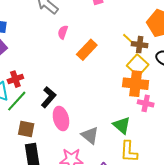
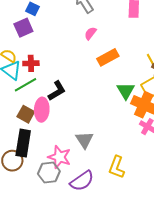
pink ellipse: (61, 118) -> (42, 110), moved
green triangle: (122, 125) -> (126, 91), moved

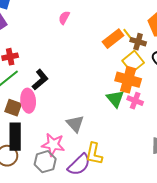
orange rectangle: (108, 57) -> (113, 39), moved
green triangle: (126, 91) -> (115, 99), moved
yellow L-shape: (117, 167) -> (94, 154), moved

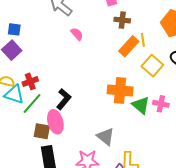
pink semicircle: (64, 18) -> (77, 34), turned 120
yellow line: (128, 35) -> (143, 40), turned 40
brown cross: (138, 42) -> (122, 20), moved
orange cross: (128, 80) -> (120, 90), moved

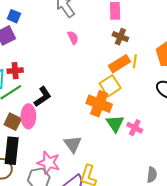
yellow square: (152, 66) -> (110, 86), moved

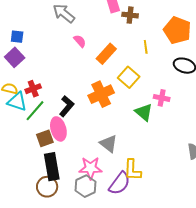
brown cross: (120, 37) -> (130, 15), moved
orange rectangle: (119, 64) -> (106, 54), moved
orange cross: (99, 104) -> (101, 94), moved, turned -30
brown square: (13, 122) -> (45, 138), turned -30
pink cross: (135, 128) -> (162, 98), moved

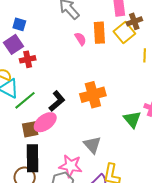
brown cross: (130, 15) -> (134, 21), turned -35
orange rectangle: (106, 54) -> (99, 33), moved, turned -55
yellow square: (129, 77) -> (124, 32), moved
red cross: (33, 89) -> (28, 59), moved
pink ellipse: (58, 129) -> (45, 122), turned 60

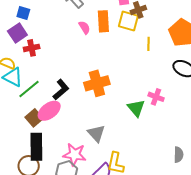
yellow square: (124, 32) -> (128, 21), turned -35
brown square: (30, 129) -> (34, 118), turned -30

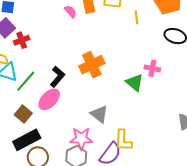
brown square: (34, 118) -> (23, 114), moved
black rectangle: (36, 147) -> (27, 140), moved, turned 72

